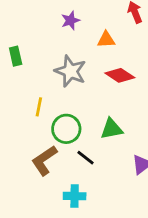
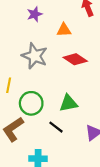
black line: (86, 158) -> (56, 127), moved

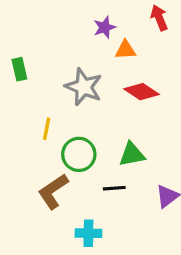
purple star: (35, 14) -> (105, 27), moved
black line: (56, 127) -> (114, 188), turned -42

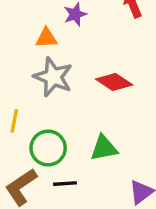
orange triangle: (125, 50) -> (46, 38), moved
black line: (114, 188) -> (65, 184), moved

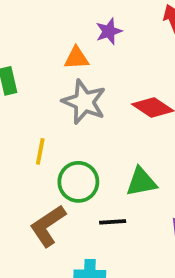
black line: (65, 184) -> (113, 222), moved

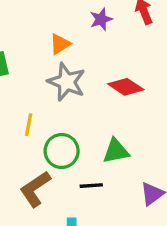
purple star: (109, 31) -> (101, 19), moved
orange triangle: (76, 58) -> (60, 44), turned -30

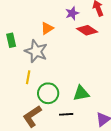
gray star: (67, 82) -> (36, 51), moved
red diamond: (126, 87) -> (87, 30), moved

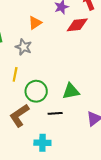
red diamond: (87, 30) -> (77, 25), turned -40
gray star: (36, 51) -> (23, 47), size x0.7

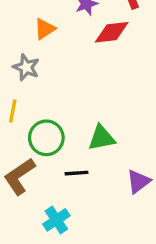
cyan cross: (42, 143) -> (56, 220), turned -35

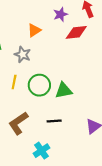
green circle: (46, 138) -> (39, 85), moved
green triangle: (102, 138) -> (64, 90), moved

